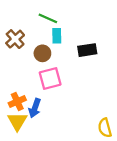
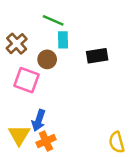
pink square: (50, 79) -> (26, 80), moved, turned 35
orange cross: (17, 102) -> (46, 141), moved

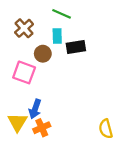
green line: (53, 20) -> (62, 14), moved
brown cross: (17, 44) -> (24, 28), moved
black rectangle: (97, 56) -> (76, 47), moved

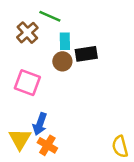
green line: (62, 14) -> (50, 16), moved
brown circle: (43, 54) -> (62, 61), moved
orange cross: (42, 128) -> (47, 145), turned -35

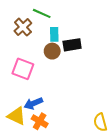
blue arrow: (40, 124) -> (33, 103), turned 48
yellow triangle: (20, 139) -> (17, 116), turned -36

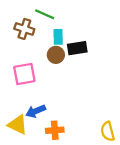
brown cross: (23, 27) -> (24, 29), turned -30
pink square: (23, 69) -> (24, 74), turned -30
orange cross: (40, 121) -> (55, 130), moved, turned -35

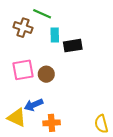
brown circle: (56, 55) -> (46, 74), moved

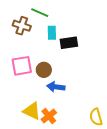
blue arrow: (34, 105) -> (56, 87), moved, turned 30
yellow triangle: (17, 118) -> (32, 111), moved
orange cross: (52, 123) -> (49, 116), turned -35

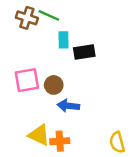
brown cross: (22, 26) -> (27, 18), moved
orange cross: (49, 116) -> (60, 141), turned 35

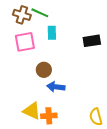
black rectangle: (84, 52) -> (92, 41), moved
pink square: (27, 80) -> (25, 42), moved

